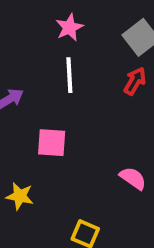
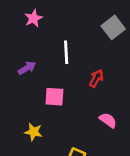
pink star: (69, 27) -> (33, 18), moved
red arrow: (135, 81) -> (96, 78), moved

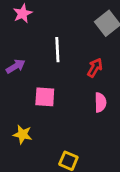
red arrow: (96, 78) -> (95, 68), moved
pink semicircle: (108, 120) -> (100, 102), moved, turned 54

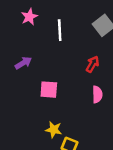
white line: (57, 50) -> (60, 30), moved
yellow star: (23, 134) -> (54, 130), moved

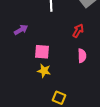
yellow star: (54, 130) -> (44, 71), moved

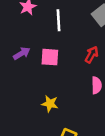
pink square: (42, 52) -> (50, 57), moved

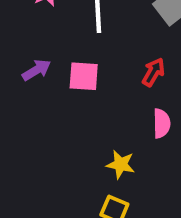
yellow star: (50, 104) -> (121, 164), moved

